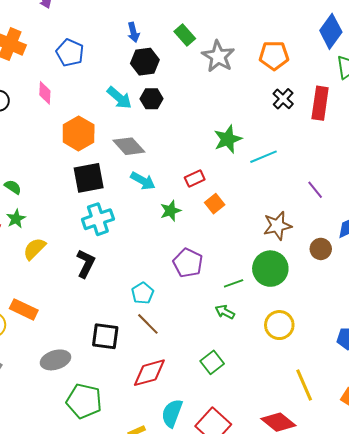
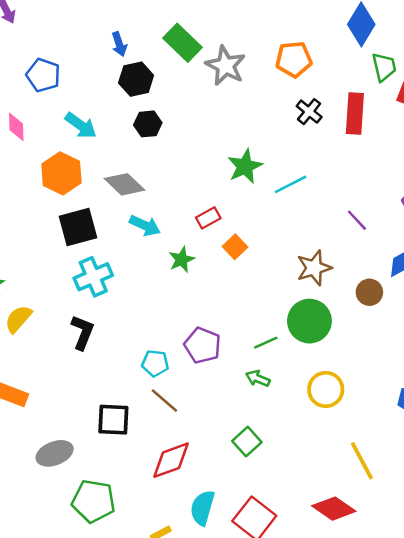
green rectangle: (185, 35) -> (182, 43), size x1.4
cyan arrow: (119, 98) -> (81, 125), moved
purple pentagon: (188, 263) -> (203, 345), moved
cyan pentagon: (143, 293) -> (155, 363), turned -30

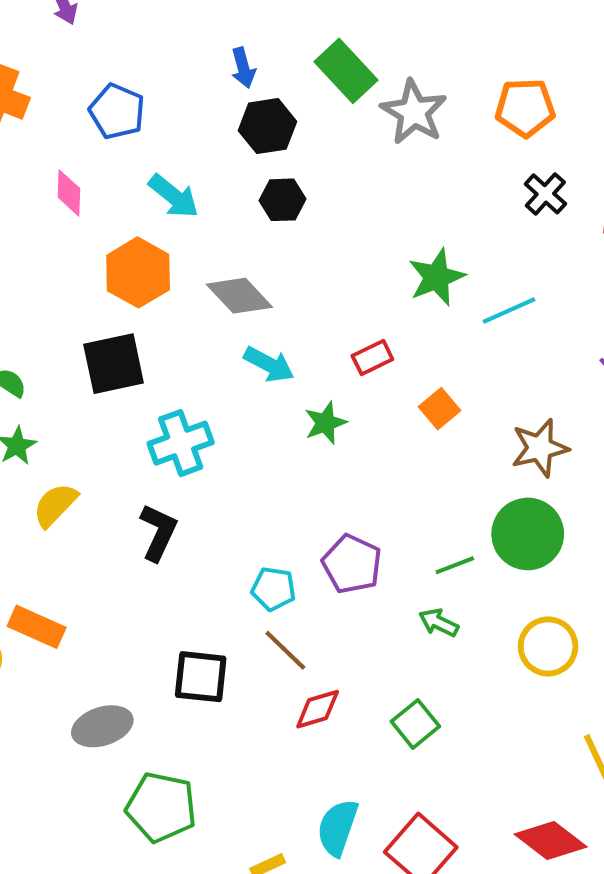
black square: (78, 227) -> (114, 364), moved
orange square: (235, 247) -> (440, 409), moved
red diamond: (171, 460) -> (318, 709), moved, size x0.7

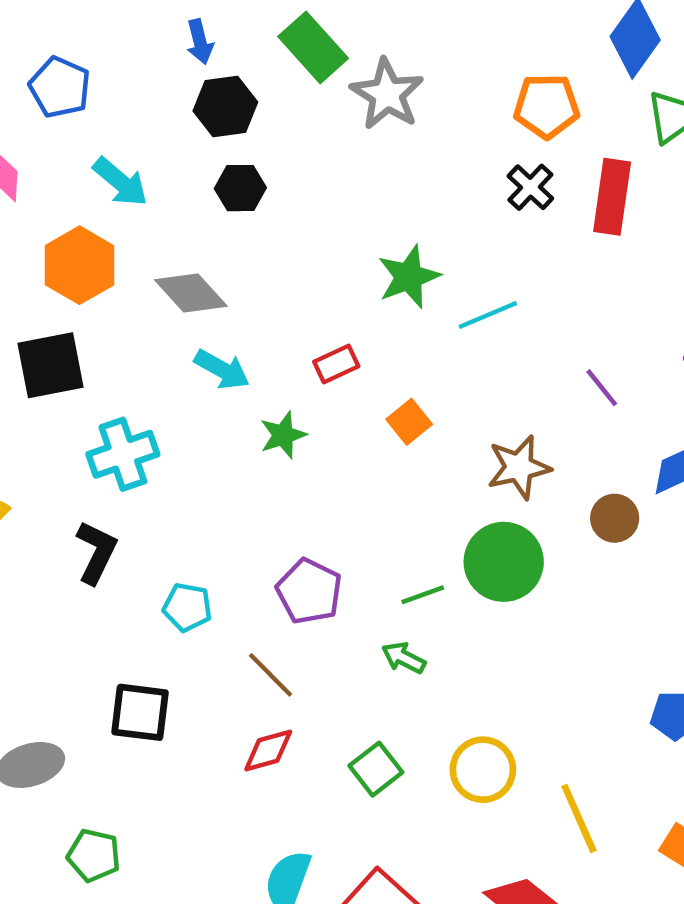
orange pentagon: (525, 108) -> (547, 106), moved
cyan pentagon: (273, 589) -> (187, 607), moved
yellow circle: (548, 646) -> (483, 770), moved
brown line: (285, 650) -> (271, 675), moved
green pentagon: (161, 807) -> (94, 855), size x0.7

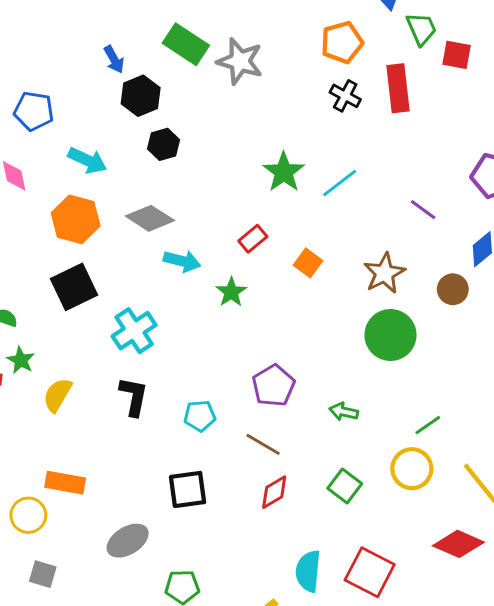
purple pentagon: (309, 591) -> (274, 386), turned 30
green line: (423, 595) -> (428, 425), moved

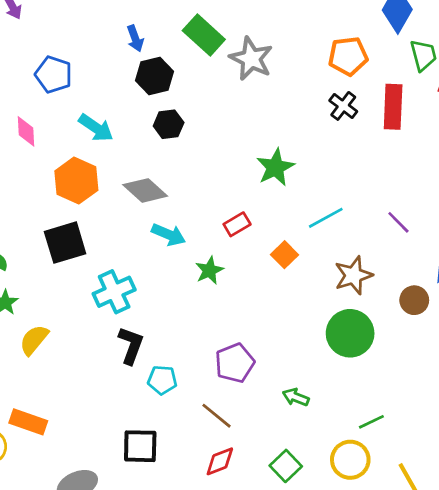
cyan line: (340, 183) -> (326, 218), moved
black L-shape: (134, 396) -> (131, 345), moved

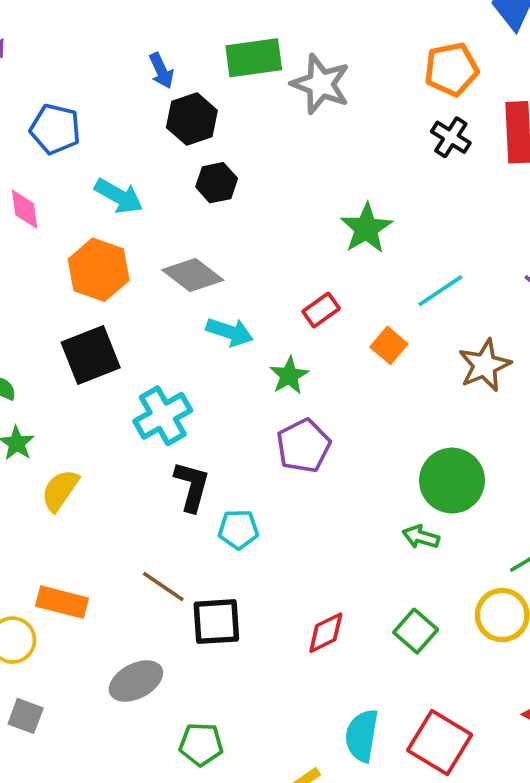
green rectangle: (204, 35) -> (254, 58), turned -45
green circle: (350, 333) -> (452, 481), moved
purple pentagon: (235, 363) -> (303, 446), moved
brown line: (217, 416) -> (163, 586), moved

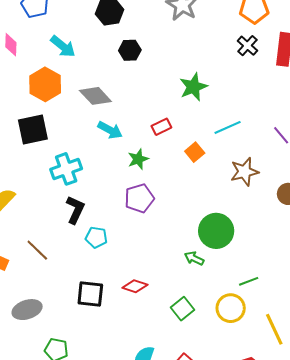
black hexagon: (217, 183) -> (130, 50), moved
brown line: (163, 586) -> (37, 250), moved
black square: (216, 622) -> (90, 294), moved
red diamond: (326, 633) -> (135, 286), moved, turned 35

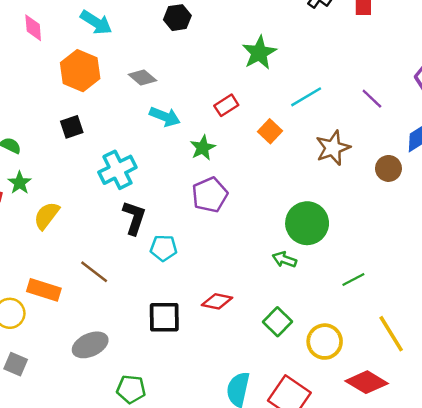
gray diamond: (95, 96) -> (142, 78), size x0.7
black square: (33, 130) -> (72, 127), size x0.6
yellow circle: (231, 308) -> (325, 342), moved

